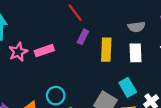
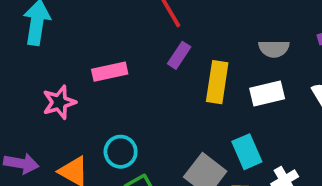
pink star: (18, 52) -> (59, 102), moved
white rectangle: (135, 53) -> (267, 94), turned 72

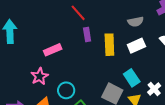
purple rectangle: (179, 55) -> (87, 35), turned -32
pink star: (59, 102) -> (40, 76), moved

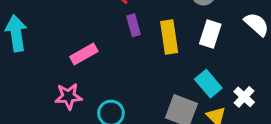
white rectangle: (136, 46) -> (210, 34), turned -42
pink star: (40, 76) -> (69, 96), turned 30

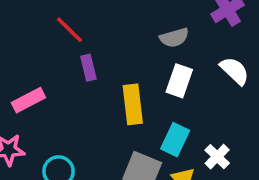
yellow rectangle: (169, 37) -> (133, 104), moved
cyan rectangle: (208, 84) -> (175, 140), turned 64

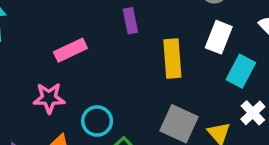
cyan rectangle: (175, 140) -> (241, 71), moved

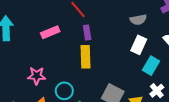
pink rectangle: (70, 50) -> (50, 32), moved
yellow rectangle: (172, 58) -> (86, 57), moved

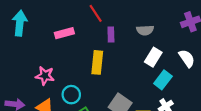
gray semicircle: (138, 20) -> (145, 30), moved
purple rectangle: (87, 32) -> (111, 34), moved

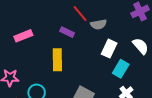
red line: (96, 13) -> (80, 14), moved
purple rectangle: (111, 34) -> (67, 32), turned -56

